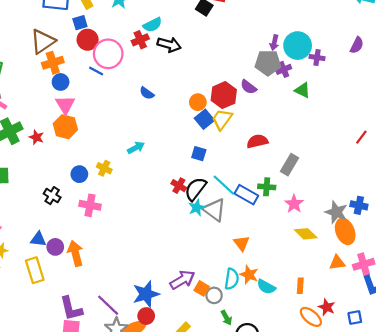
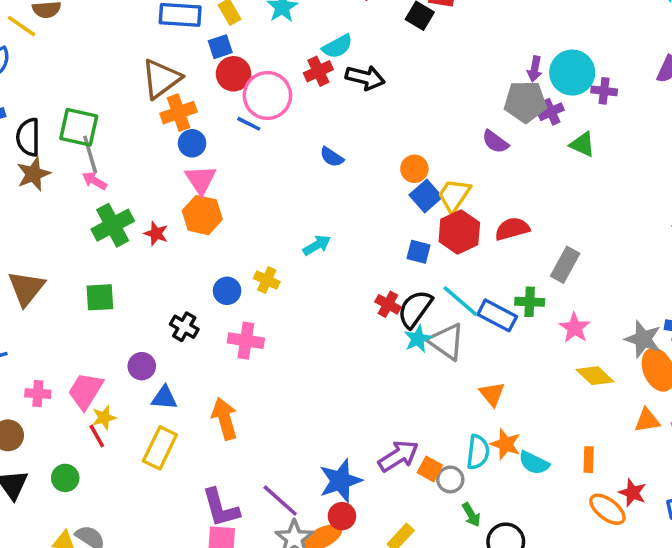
red hexagon: (224, 95) -> (459, 232), moved
purple circle: (55, 247) -> (142, 366), moved
yellow rectangle: (35, 270) -> (160, 448), turned 45

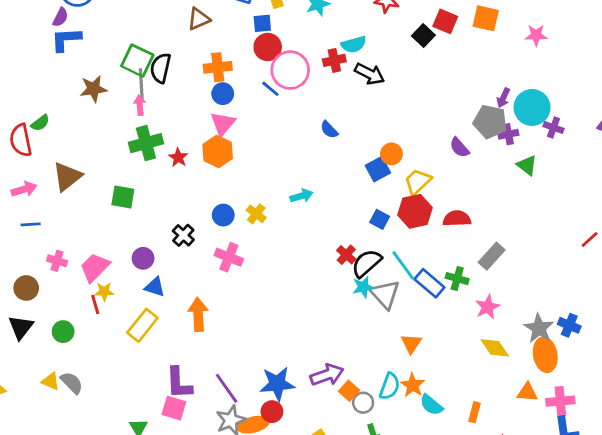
brown triangle: (161, 79) -> (199, 19), moved, size x0.7
black semicircle: (28, 137) -> (161, 68), moved
pink arrow: (94, 181) -> (140, 105), turned 42
blue square: (426, 196) -> (378, 169), moved

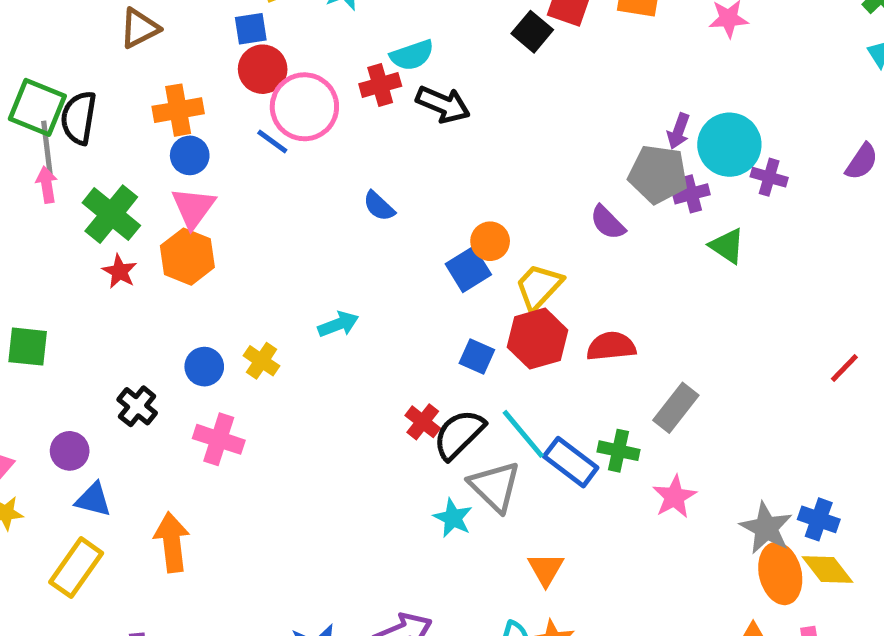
green cross: (146, 143) -> (111, 214), moved, turned -32
cyan star: (363, 287) -> (453, 518), moved, turned -30
yellow diamond: (495, 348) -> (828, 569), moved

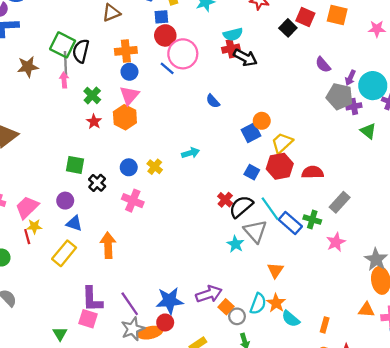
red cross: (380, 85) -> (231, 49), moved
green cross: (111, 214) -> (92, 95), size x0.7
purple semicircle: (608, 222) -> (323, 65), moved
green square: (28, 347) -> (75, 165), moved

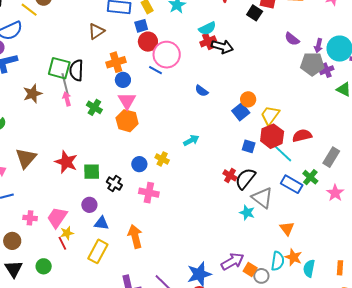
red star: (94, 122) -> (66, 162), moved, size x1.6
cyan line: (270, 209) -> (282, 153), moved
green cross: (312, 220) -> (310, 177), turned 35
cyan semicircle: (291, 319) -> (309, 268), turned 72

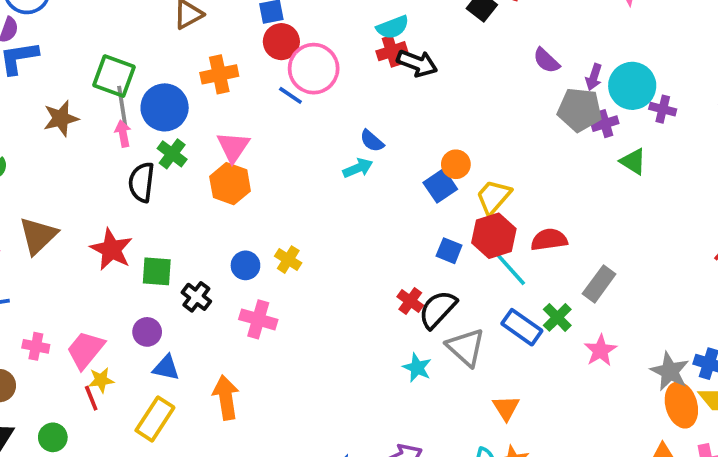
black semicircle: (76, 70) -> (142, 182), moved
blue circle: (123, 80) -> (165, 107), moved, size x1.6
cyan arrow: (191, 140) -> (358, 168), moved
cyan star: (247, 213) -> (417, 368), moved

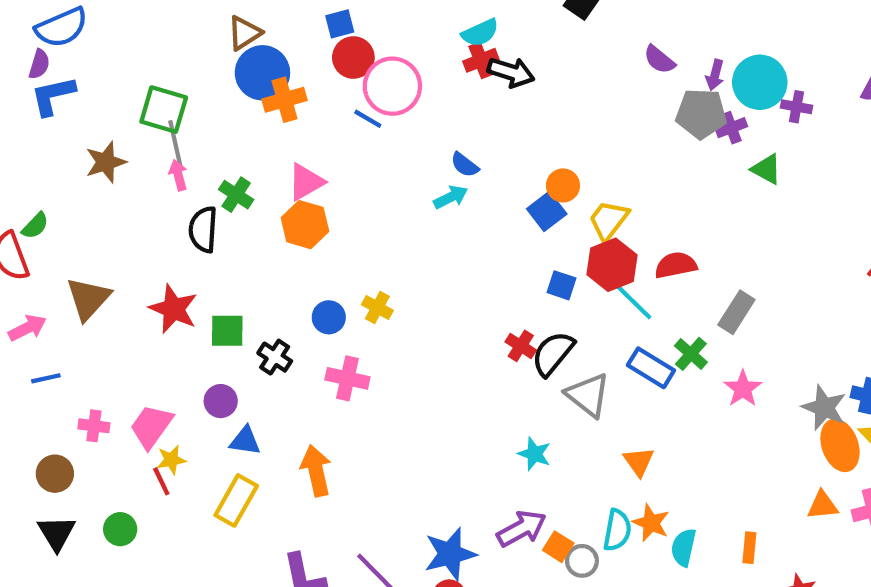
blue circle: (165, 107) -> (262, 73), moved
pink triangle: (233, 147) -> (306, 182), turned 30
cyan star: (417, 368) -> (534, 454), moved

